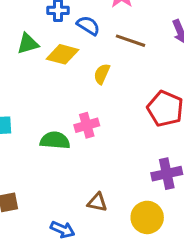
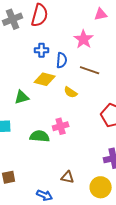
blue semicircle: (88, 26) -> (62, 60), turned 63
green triangle: (28, 44) -> (22, 97), moved
yellow semicircle: (102, 74) -> (71, 92), turned -80

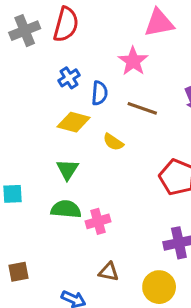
pink triangle: (101, 14) -> (159, 23), size x1.5
blue cross: (42, 50) -> (69, 78), turned -32
green triangle: (22, 97) -> (67, 169), moved, turned -42
pink cross: (61, 126) -> (98, 221), moved

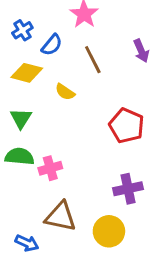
blue semicircle: (100, 93) -> (52, 45), turned 35
brown line: (142, 108) -> (93, 60), turned 44
brown triangle: (109, 272) -> (61, 217), size x1.6

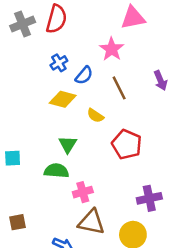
green triangle: (21, 118) -> (68, 144), moved
red pentagon: (127, 126) -> (127, 144), moved
pink cross: (50, 168) -> (83, 192), moved

